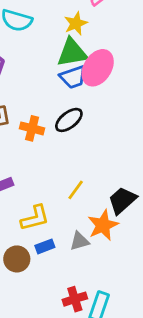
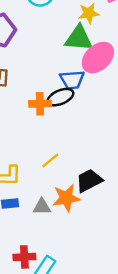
blue trapezoid: (73, 77) -> (72, 80), moved
orange cross: (32, 128) -> (40, 104), moved, turned -30

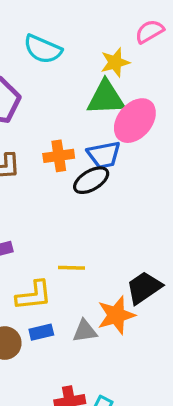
orange cross: (40, 104) -> (59, 156), moved
yellow line: (50, 161) -> (72, 268), moved, turned 48

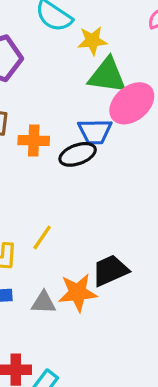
yellow star: (115, 62) -> (92, 41), moved
orange cross: (59, 156) -> (34, 141), moved
yellow line: (72, 268) -> (42, 237), turned -68

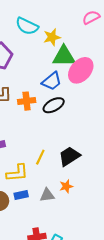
blue trapezoid: (95, 132) -> (52, 81), moved, turned -30
black trapezoid: (110, 270) -> (69, 156), moved
orange star: (78, 293) -> (66, 186), size x0.6

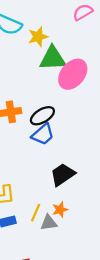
blue trapezoid: (52, 81) -> (43, 134), moved
yellow line: (40, 157) -> (36, 213), moved
gray triangle: (47, 195) -> (49, 223), moved

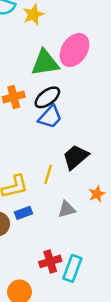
green triangle: (53, 58) -> (45, 63), moved
orange star: (60, 210) -> (97, 194), moved
yellow line: (36, 213) -> (48, 175), moved

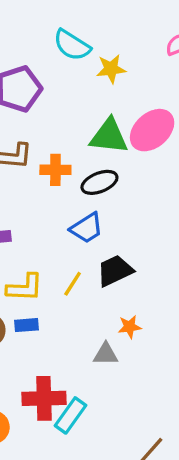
blue trapezoid: (50, 117) -> (87, 228), moved
gray triangle: (67, 209) -> (106, 354), moved
red cross: (50, 261) -> (44, 398), size x1.4

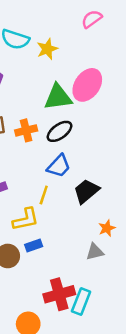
yellow line: (73, 284) -> (44, 195), moved

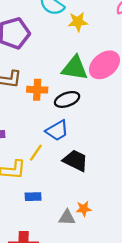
black trapezoid: (86, 191) -> (75, 161), turned 50
orange star: (107, 228) -> (84, 209), moved
blue rectangle: (34, 245) -> (33, 197), moved

